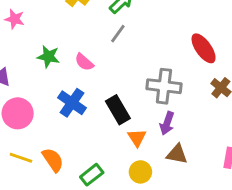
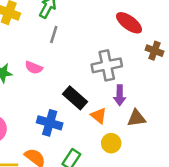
blue cross: (72, 103) -> (50, 123), moved

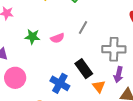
gray line: (54, 35) -> (83, 27), moved
pink semicircle: (34, 68) -> (57, 38), turned -56

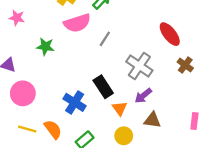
pink semicircle: (57, 38) -> (77, 23), moved, size x1.6
gray cross: (114, 49) -> (139, 66), turned 30
purple arrow: (118, 75) -> (143, 96), turned 35

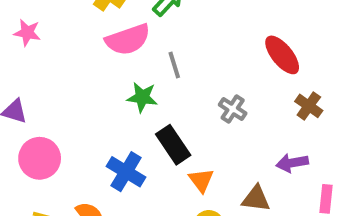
gray line: (105, 39) -> (174, 65), turned -49
green star: (45, 47) -> (142, 97), moved
gray cross: (139, 66) -> (233, 109), size x0.6
purple arrow: (143, 96) -> (292, 163), moved, turned 30

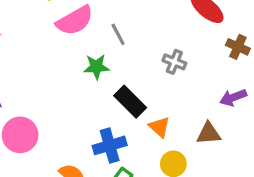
blue cross: (126, 172) -> (110, 145), moved, turned -36

